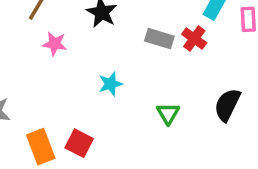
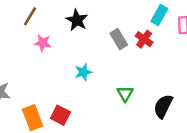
gray rectangle: (159, 39) -> (119, 39), turned 42
black semicircle: (227, 105) -> (163, 106), moved

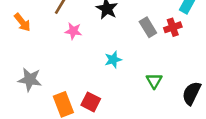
red cross: (144, 39) -> (173, 27), turned 35

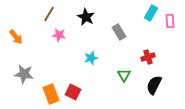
orange arrow: (22, 22) -> (16, 37), moved
red cross: (173, 27) -> (148, 57), moved

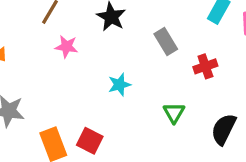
red cross: (148, 57) -> (205, 66), moved

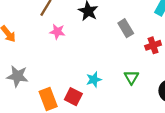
cyan star: (119, 85) -> (94, 80), moved

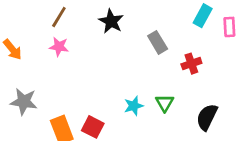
pink star: (57, 32) -> (59, 47), moved
cyan star: (94, 80) -> (134, 106), moved

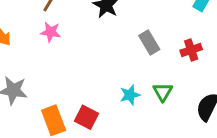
gray rectangle: (158, 42) -> (149, 43), moved

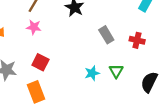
red cross: (191, 50) -> (137, 40), turned 32
red square: (86, 117) -> (40, 62), moved

